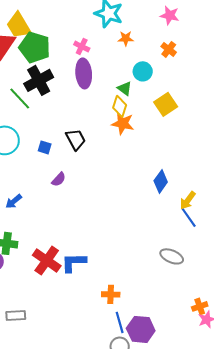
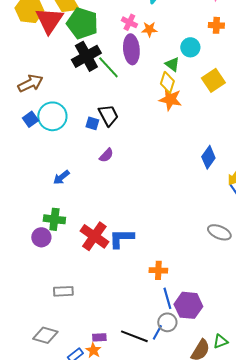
orange star: (126, 38) -> (149, 29), moved
orange cross: (169, 49) -> (216, 25), turned -35
green line: (20, 98) -> (108, 67), moved
black trapezoid: (76, 139) -> (108, 115), moved

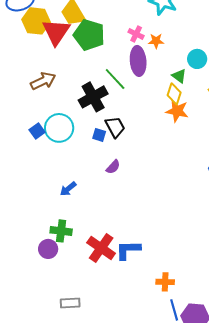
black cross: (86, 56) -> (93, 97), moved
brown arrow: (30, 83) -> (43, 81), moved

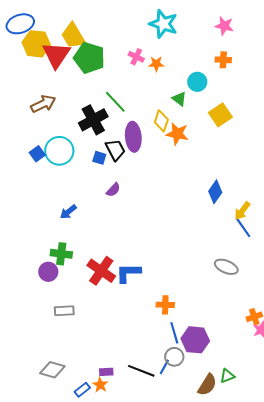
purple ellipse: (138, 61) -> (133, 137), moved
yellow diamond: (174, 94) -> (161, 121), moved
gray rectangle: (70, 303) -> (64, 311), moved

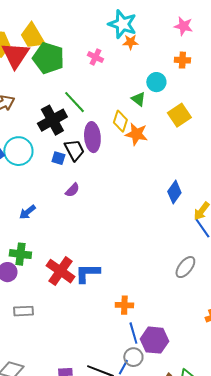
orange star: (156, 64) -> (130, 42), moved
gray ellipse: (226, 267) -> (185, 267), turned -75

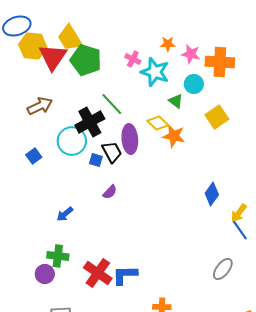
cyan star: (122, 24) -> (155, 72), moved
pink star: (183, 26) -> (191, 54), moved
orange cross: (182, 60) -> (220, 62), size x1.8
yellow diamond: (120, 121) -> (158, 123), turned -65
cyan circle: (18, 151) -> (72, 141), moved

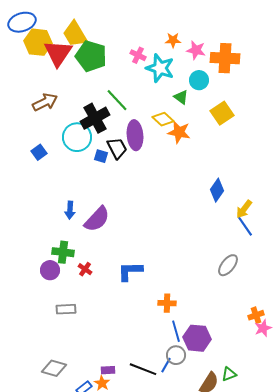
purple semicircle: (110, 192) -> (97, 219), moved, size x1.8
blue arrow: (65, 214) -> (70, 210), turned -48
red cross: (98, 273) -> (85, 269), moved, size x0.5

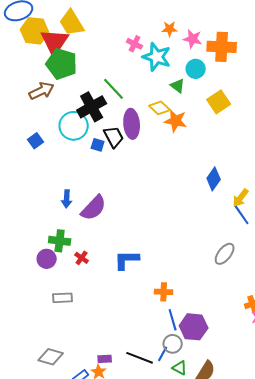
green pentagon: (91, 56) -> (62, 64), moved
green triangle: (229, 374) -> (180, 368), moved, turned 49

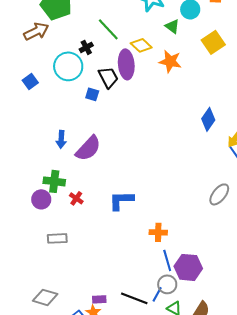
black cross: (92, 107) -> (86, 47), size x0.5
yellow diamond: (160, 108) -> (141, 45), moved
blue square: (98, 145) -> (92, 94), moved

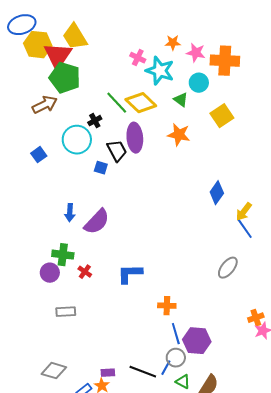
yellow diamond: (141, 45) -> (141, 103), moved, size x1.4

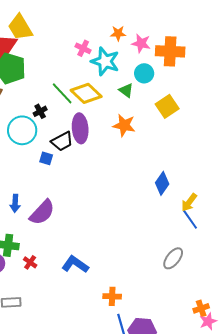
black trapezoid: (117, 151) -> (62, 141), turned 90
blue L-shape: (130, 274) -> (75, 264), turned 36

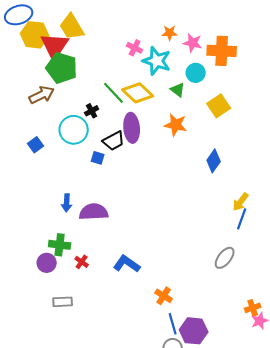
blue diamond: (162, 183) -> (214, 161), moved
purple semicircle: (42, 212) -> (94, 212), turned -136
blue line: (190, 219) -> (242, 219), turned 55
orange cross: (112, 296) -> (164, 296), turned 30

